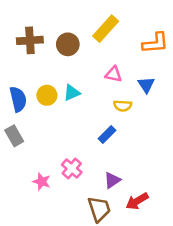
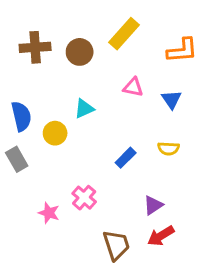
yellow circle: (47, 95) -> (55, 133), moved
yellow semicircle: (123, 106) -> (168, 149), moved
purple triangle: (112, 180) -> (153, 205), moved

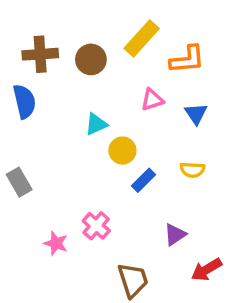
orange L-shape: (182, 50) -> (187, 59), moved
pink triangle: (133, 87) -> (152, 100), turned -30
blue semicircle: (21, 116) -> (24, 101), moved
yellow circle: (55, 133) -> (122, 151), moved
red arrow: (161, 236) -> (206, 270), moved

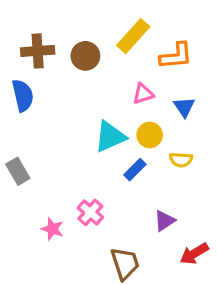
cyan triangle: (96, 124) -> (110, 137), moved, size x1.5
yellow circle: (122, 151) -> (150, 135), moved

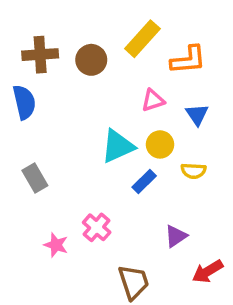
gray rectangle: (18, 171) -> (35, 178), moved

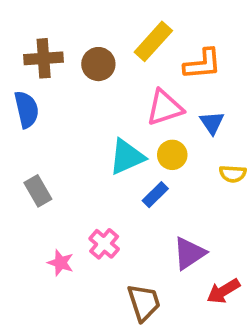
pink triangle: (153, 100) -> (165, 108), size x1.5
yellow semicircle: (194, 171) -> (233, 174), moved
purple triangle: (176, 236) -> (189, 253), size x1.4

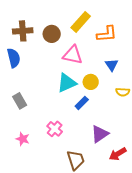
pink triangle: (165, 108) -> (73, 55), moved, turned 30
pink star: (61, 263) -> (23, 139), moved

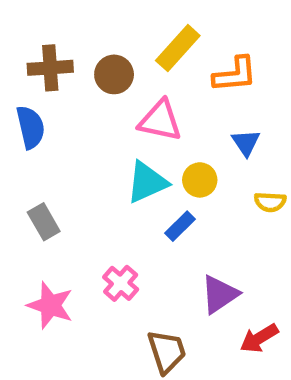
pink star: (23, 139) -> (50, 305), size x1.5

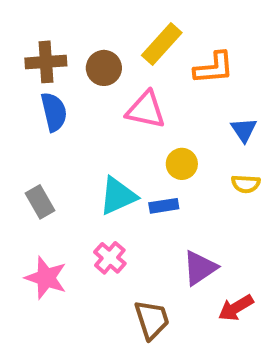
blue semicircle: (30, 127) -> (54, 112), moved
blue triangle: (246, 143) -> (244, 130), moved
cyan triangle: (147, 182) -> (118, 196), moved
blue rectangle: (180, 226) -> (164, 206), turned 36

